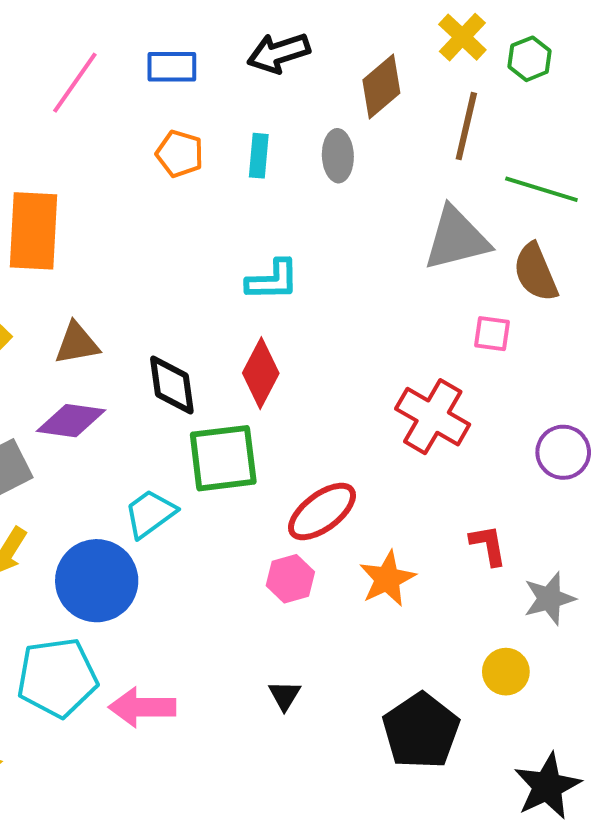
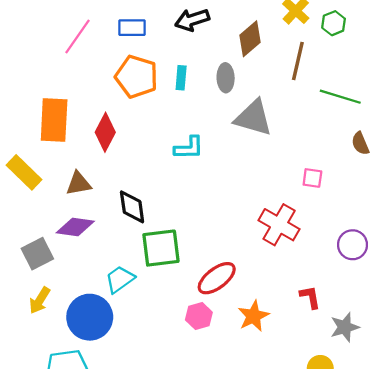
orange pentagon: (180, 154) -> (136, 77), size x1.6
gray triangle: (456, 239) -> (253, 118), moved, turned 30
brown semicircle: (536, 272) -> (360, 143), moved, size x0.7
red diamond: (261, 373) -> (105, 132), moved

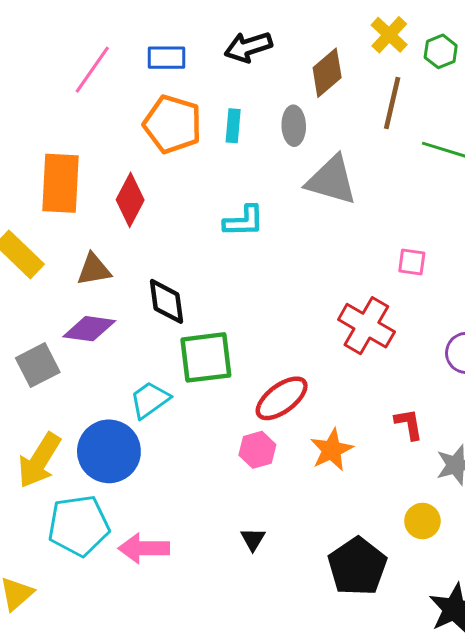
yellow arrow: (40, 300) -> (39, 460), moved, size x1.5

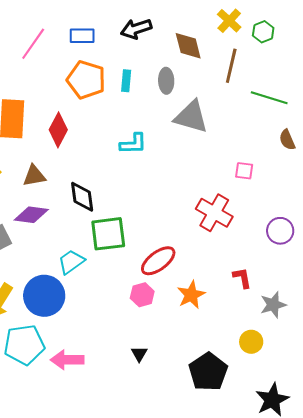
brown diamond: (327, 73) -> (188, 46), turned -64

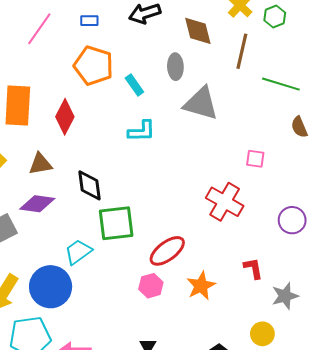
blue rectangle: (82, 36) -> (89, 21), size x0.7
cyan rectangle: (126, 81) -> (134, 85), moved, turned -40

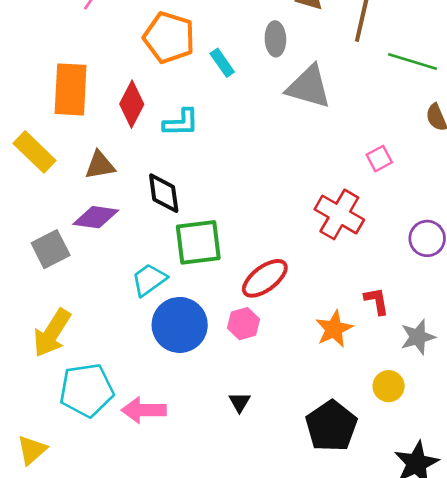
cyan L-shape: (142, 131) -> (181, 123), moved
pink square: (255, 159) -> (379, 159), turned -36
orange star: (201, 286) -> (334, 329), moved
blue circle: (51, 287) -> (180, 325), moved

